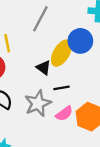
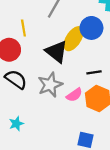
black triangle: (44, 68) -> (56, 52), size x1.6
black line: (61, 88) -> (94, 72), moved

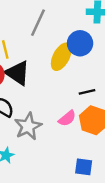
black triangle: (56, 52) -> (18, 73), moved
gray star: (50, 85) -> (28, 126), moved

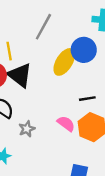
pink semicircle: (67, 118) -> (66, 124), turned -108
gray star: (28, 126) -> (27, 129), size x0.6

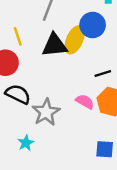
black triangle: (20, 75) -> (55, 45), moved, turned -36
gray star: (27, 129) -> (46, 112), size x1.6

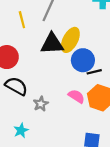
blue circle: (93, 25) -> (83, 60), moved
yellow line: (18, 36) -> (22, 20), moved
gray star: (46, 112) -> (41, 104), size x0.6

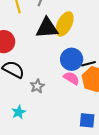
blue circle: (83, 60) -> (72, 59), moved
black line: (94, 72) -> (89, 64), moved

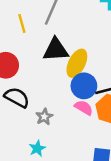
yellow ellipse: (65, 24) -> (77, 63), moved
cyan star: (19, 112) -> (37, 148), moved

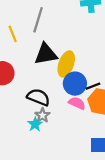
black semicircle: (17, 97) -> (38, 97), moved
cyan star: (37, 148) -> (35, 124), moved

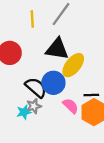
blue circle: (75, 84) -> (53, 83), moved

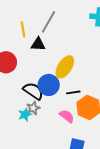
black triangle: (57, 49) -> (38, 44), moved, size x0.7
black line: (91, 95) -> (73, 92), moved
pink semicircle: (71, 106) -> (67, 116), moved

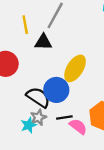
black line: (73, 92) -> (64, 117), moved

